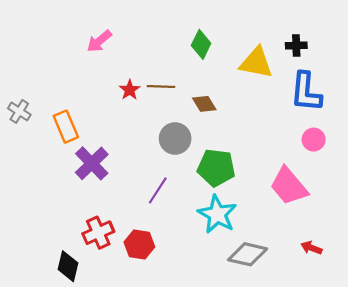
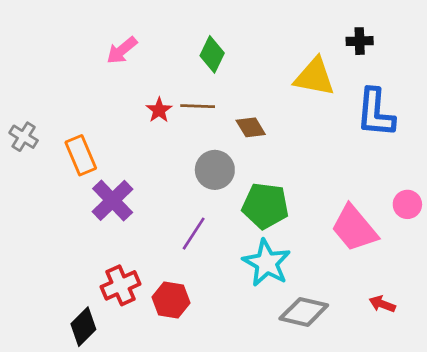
green diamond: (201, 44) -> (212, 54), moved
black cross: (296, 45) -> (360, 41), moved
pink circle: (314, 140) -> (407, 204), moved
black diamond: (68, 266) -> (83, 327), turned 32

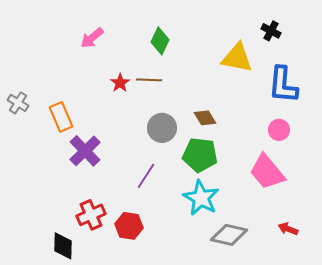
black cross: (360, 41) -> (271, 31), turned 30
brown diamond: (251, 127) -> (205, 118), moved
pink circle: (407, 204) -> (279, 130), moved
black diamond: (83, 327) -> (63, 246), turned -44

